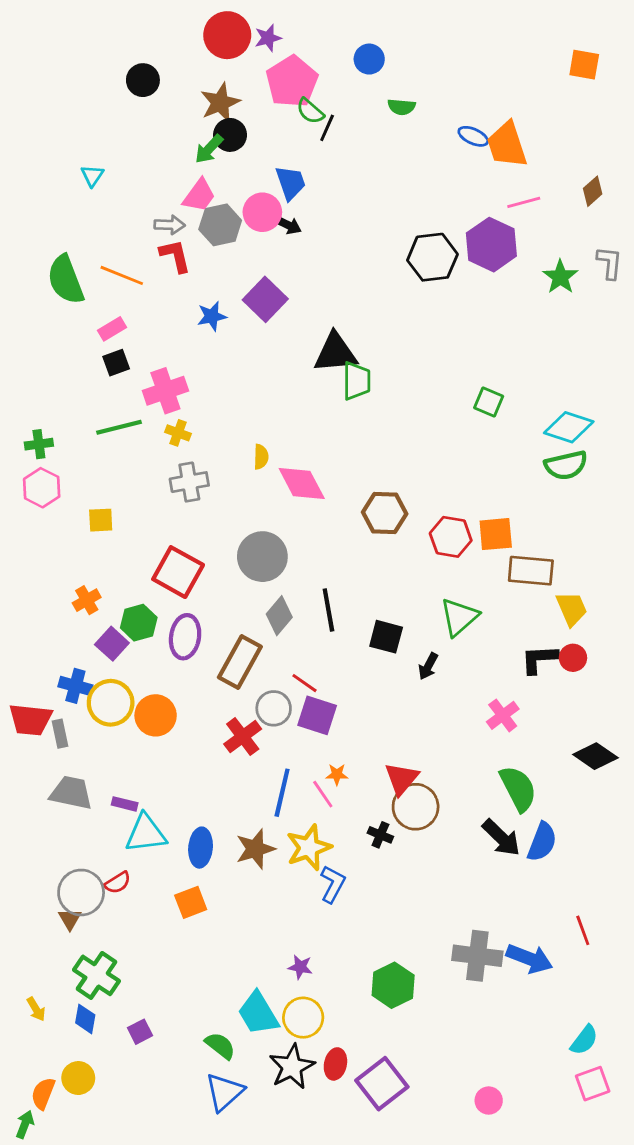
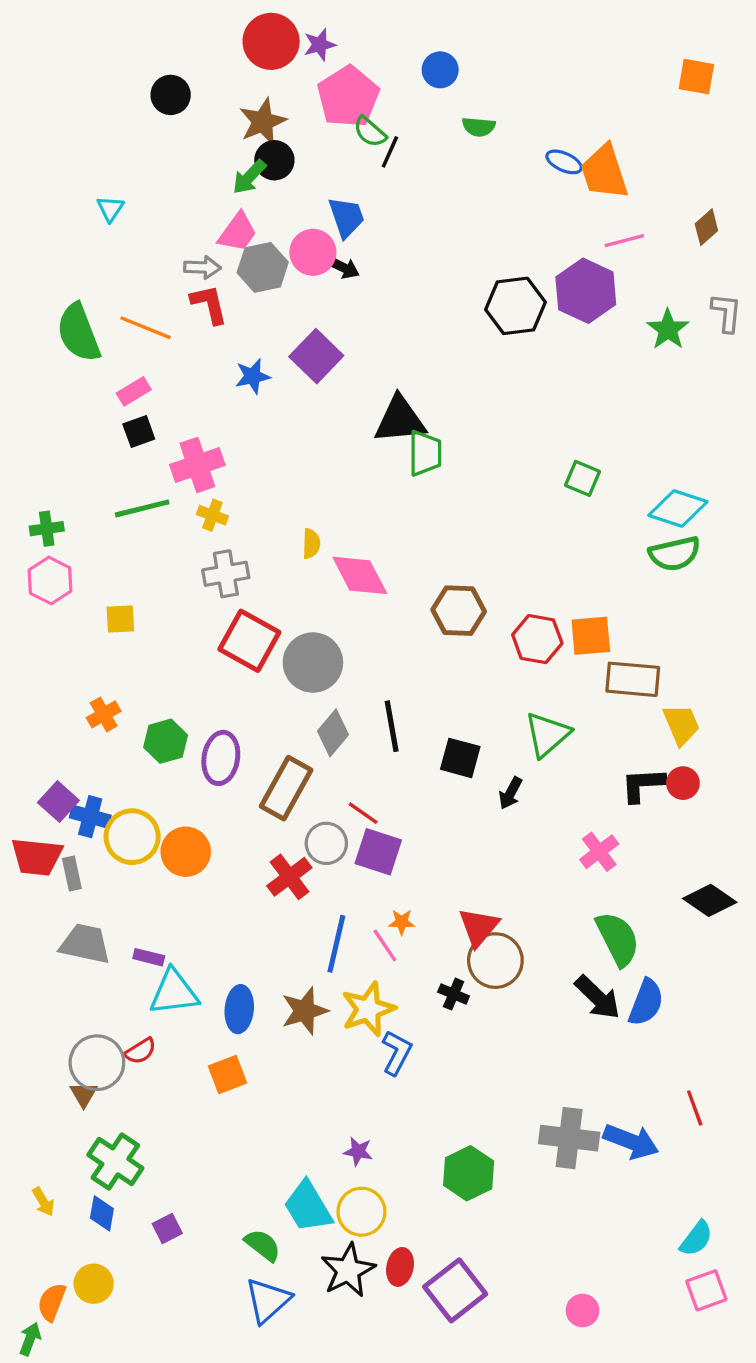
red square: (178, 572) -> (249, 641), moved
purple square: (112, 644) -> (58, 801), moved

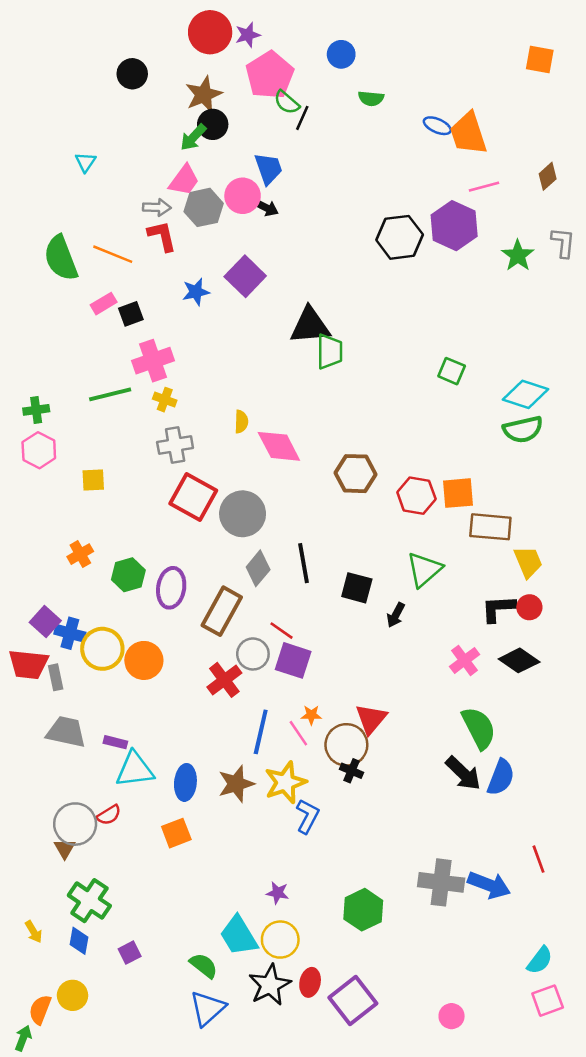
black square: (139, 431) -> (131, 314), moved
black diamond: (710, 900) -> (519, 660), moved
brown circle: (495, 961) -> (346, 745), moved

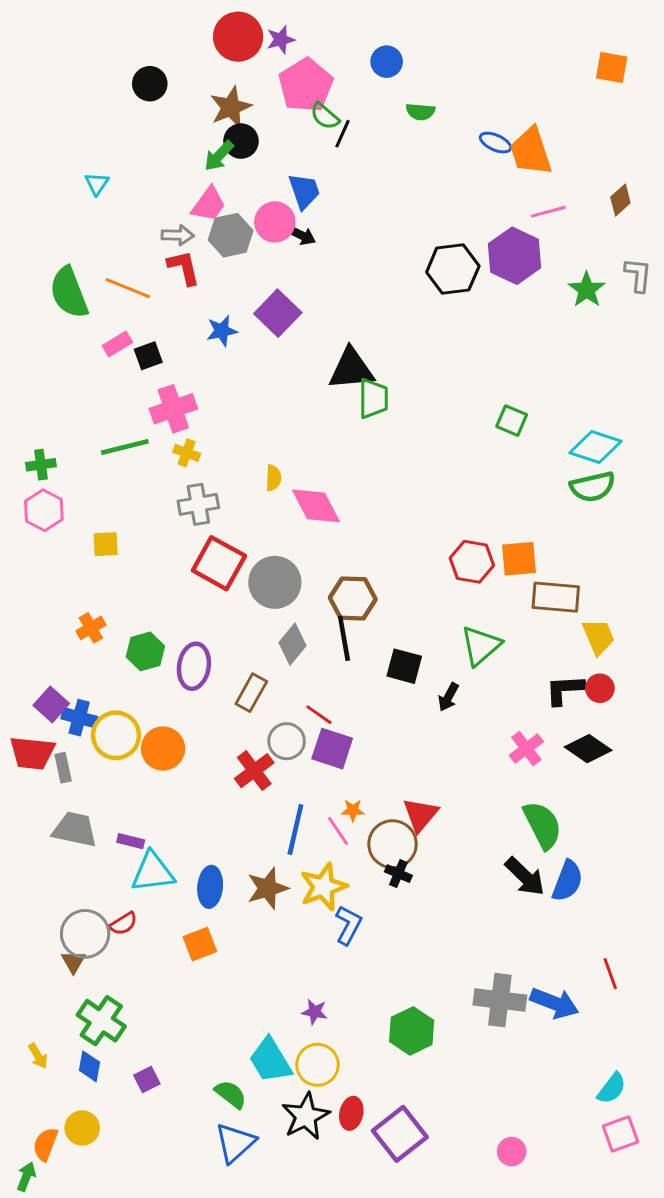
brown hexagon: (355, 474) -> (353, 599), moved
brown rectangle: (222, 611) -> (251, 693), size x0.7

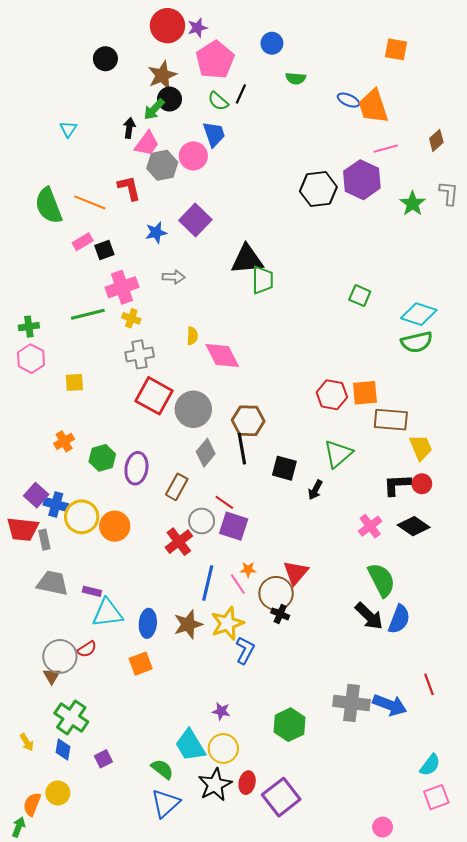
orange square: (612, 68) -> (396, 49), moved
green semicircle: (325, 116) -> (218, 101), moved
gray arrow: (178, 235) -> (174, 277), moved
black arrow: (301, 235) -> (129, 128), moved, turned -108
pink circle: (512, 1152) -> (383, 827), moved

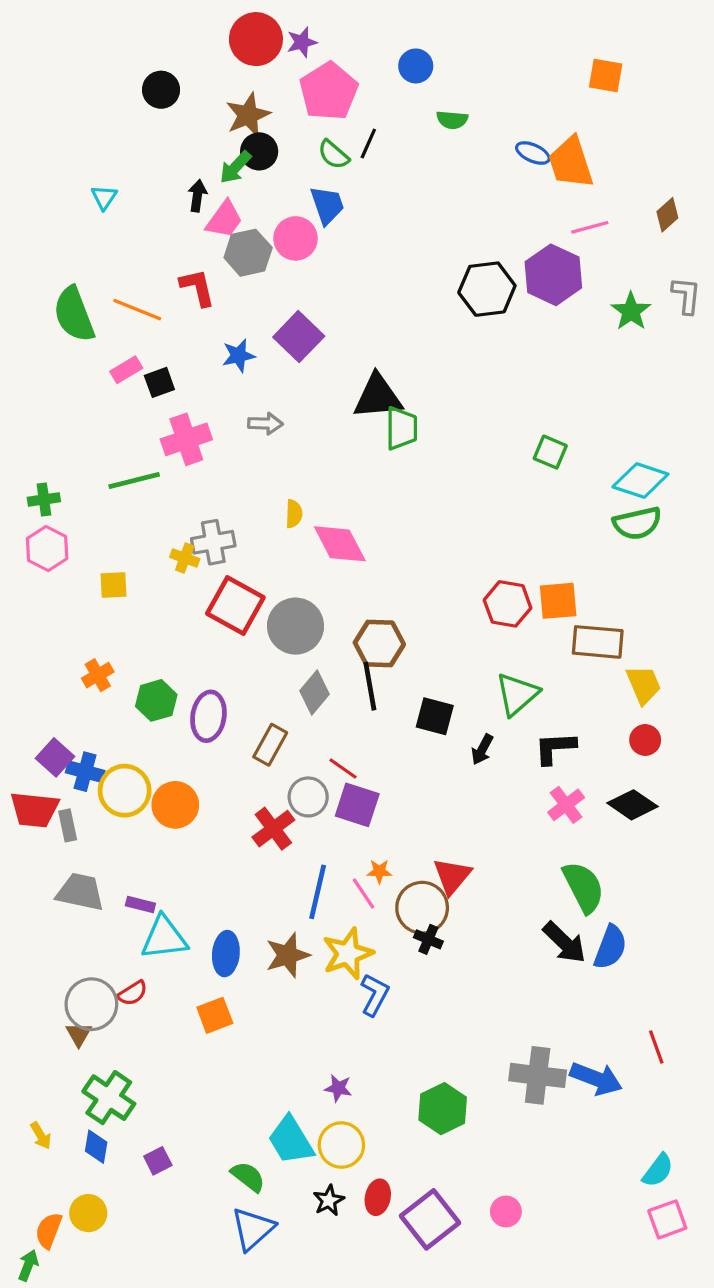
yellow cross: (131, 318) -> (185, 558), moved
black L-shape: (397, 485) -> (555, 748), moved
black star: (215, 785) -> (329, 1200), size x0.6
pink circle: (383, 827) -> (506, 1211), moved

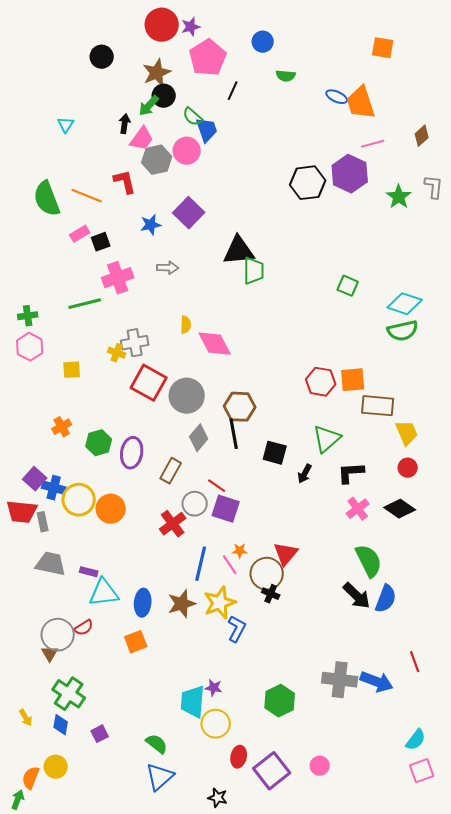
green semicircle: (333, 155) -> (193, 117), moved
cyan trapezoid: (291, 1140) -> (193, 702), moved, turned 36
black star: (329, 1200) -> (218, 798), moved, turned -30

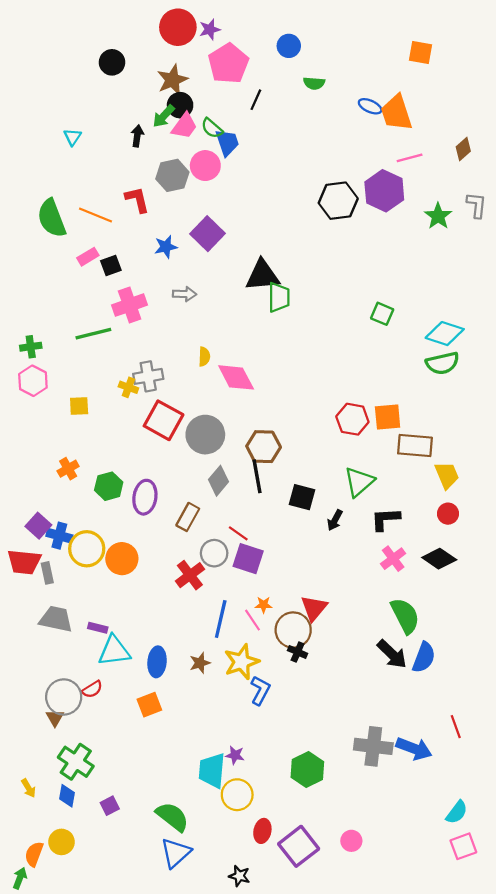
pink trapezoid: (142, 139) -> (184, 126), moved
brown star: (182, 604) -> (200, 663), size x0.7
green semicircle: (157, 744) -> (172, 817), size x1.4

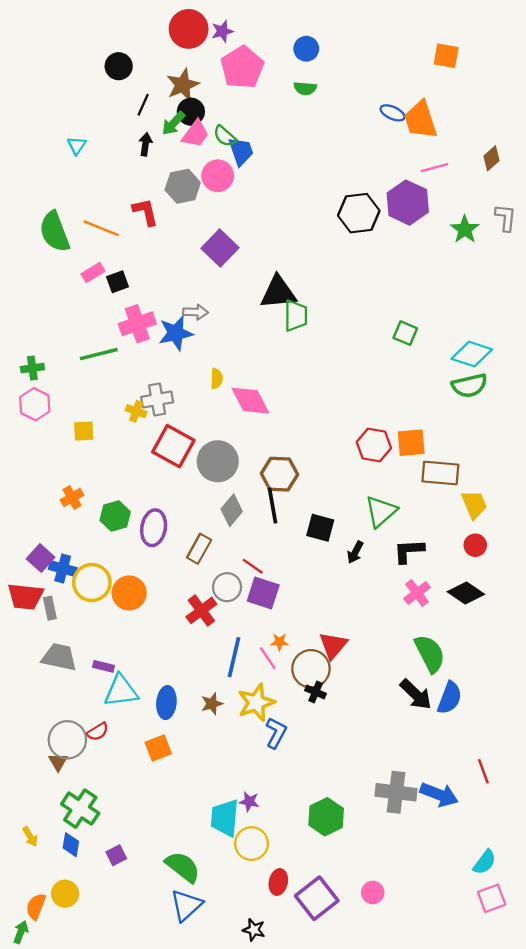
green semicircle: (314, 83) -> (305, 88), moved
black line: (256, 100) -> (143, 105), moved
blue star: (166, 247) -> (176, 333), moved, size x1.4

